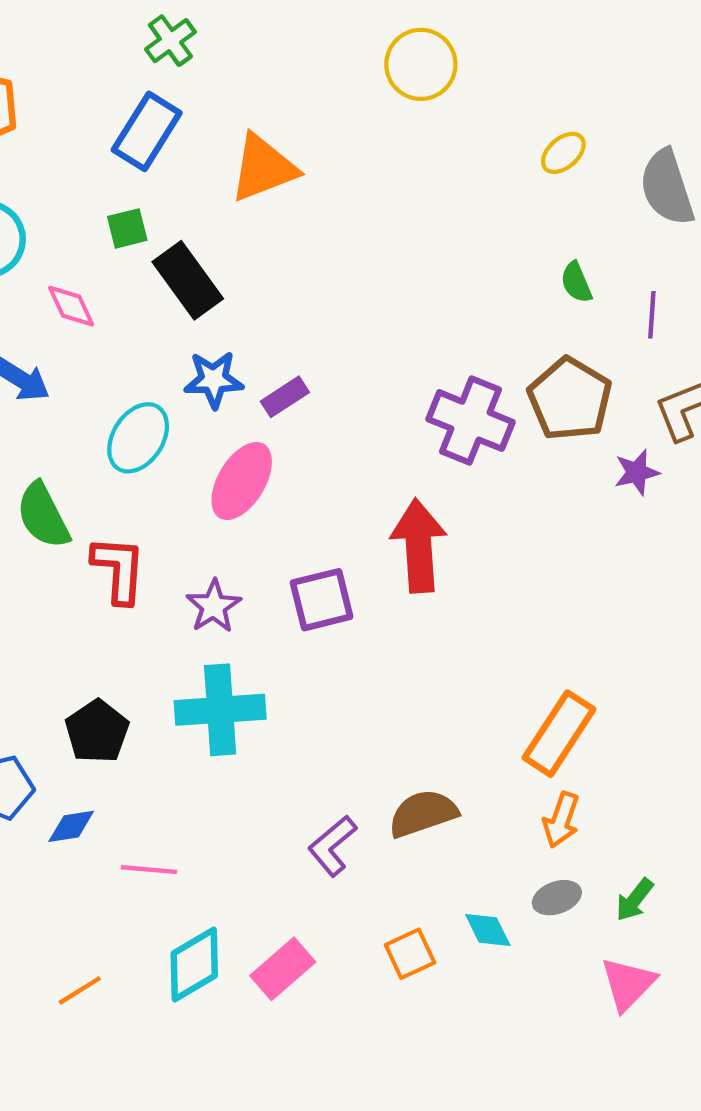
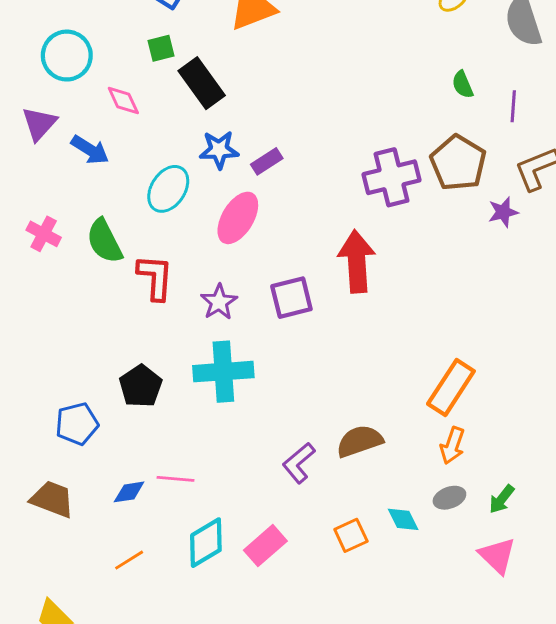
purple cross: (471, 421) -> (391, 177), turned -36
blue diamond: (71, 826) -> (129, 492), moved
pink triangle: (628, 984) -> (497, 556), turned -30

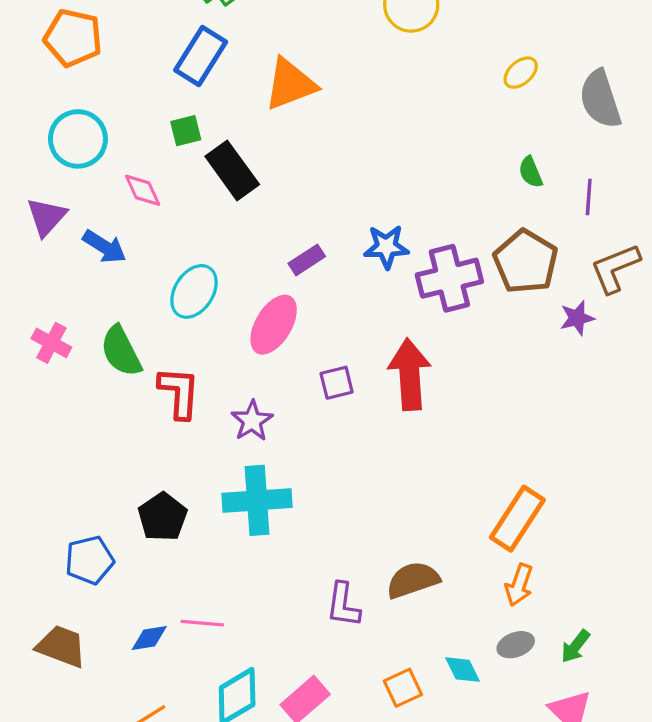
blue star: (219, 150) -> (386, 247), moved
purple square: (291, 298) -> (337, 383), moved, size x0.7
purple L-shape: (299, 463) -> (343, 605), turned -42

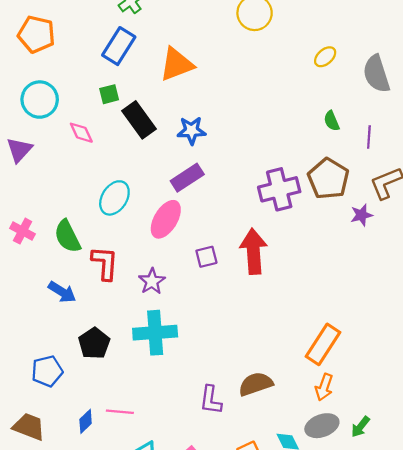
blue arrow: (104, 247) -> (62, 292), moved
blue star: (386, 247) -> (191, 131), moved
purple rectangle: (307, 260) -> (187, 178), size x1.4
blue diamond: (149, 638) -> (86, 421), turned -35
gray ellipse: (516, 645) -> (322, 426), size x1.4

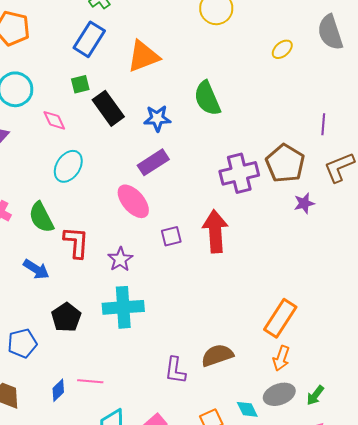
gray semicircle: (376, 74) -> (330, 32), moved
green semicircle: (332, 121) -> (207, 98), moved, size x1.8
cyan ellipse: (114, 198) -> (68, 166), moved
purple star: (361, 215) -> (304, 203), moved
pink ellipse: (166, 219) -> (133, 201), turned -72

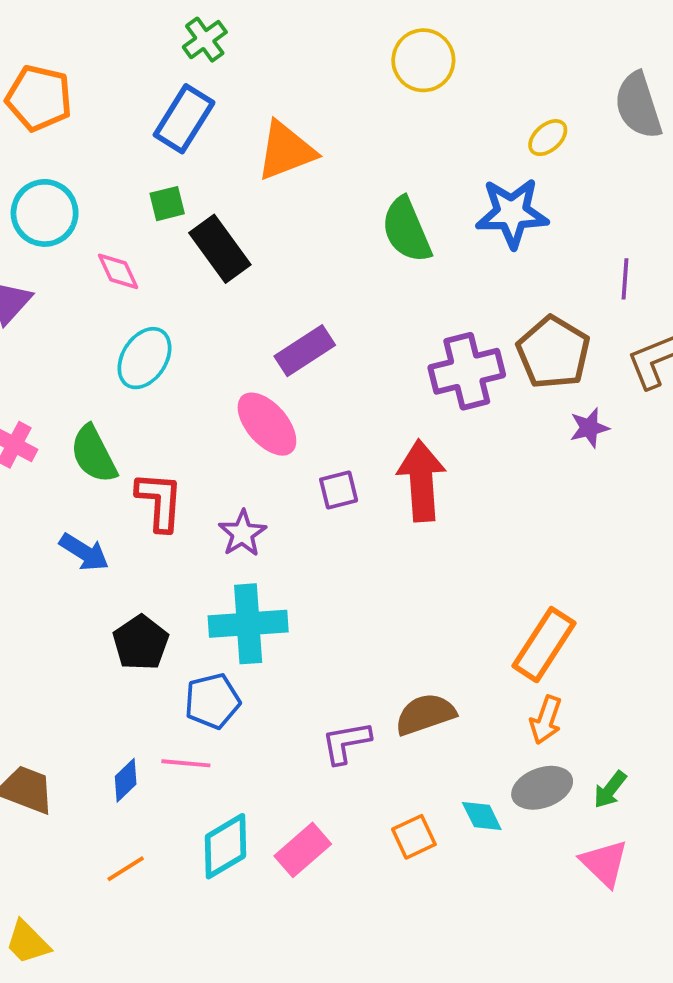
blue star: (157, 118) -> (512, 213), moved, size x1.4
blue pentagon: (22, 343) -> (212, 701), moved
purple L-shape: (175, 370) -> (346, 743), turned 72

